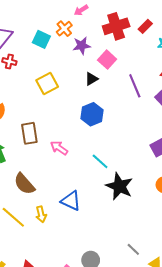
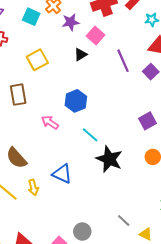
blue hexagon: (92, 114) -> (76, 101), moved
brown rectangle: (29, 133) -> (18, 95), moved

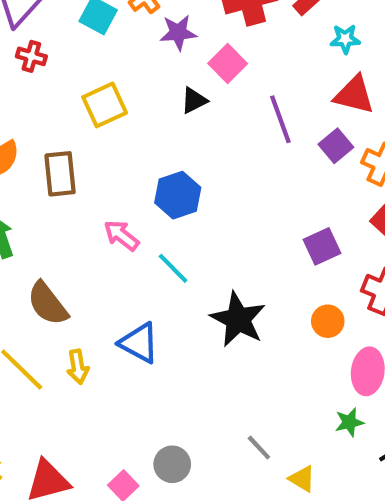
cyan line: (90, 135) -> (173, 268), moved

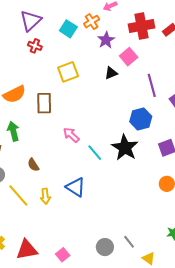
purple star: (178, 33) -> (106, 40), turned -30
blue hexagon: (178, 195) -> (141, 119), moved
brown semicircle: (48, 304) -> (33, 165), size x0.6
black star: (238, 319) -> (125, 148), moved
gray circle: (172, 464) -> (105, 247), moved

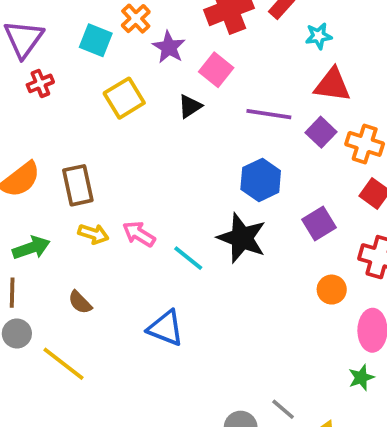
red cross: (35, 46) -> (40, 83), turned -32
yellow square: (68, 72) -> (124, 98), moved
purple line: (152, 85) -> (269, 114), turned -55
green arrow: (13, 131) -> (31, 248), turned 96
yellow arrow: (45, 196) -> (93, 234), moved, turned -56

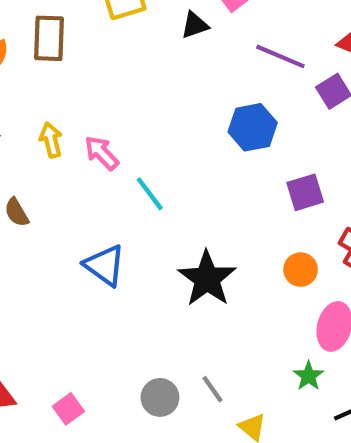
brown rectangle: (78, 185) -> (49, 38), moved
yellow arrow: (93, 234) -> (51, 140), turned -136
black star: (242, 238) -> (207, 279), moved
green star: (361, 378) -> (309, 376), turned -30

